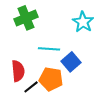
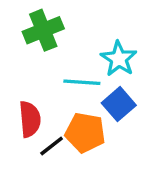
cyan star: (83, 22) -> (119, 59), moved

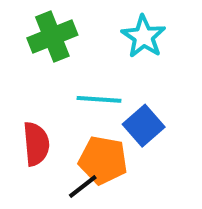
cyan star: (119, 59) -> (144, 36), moved
black line: (52, 146) -> (83, 186), moved

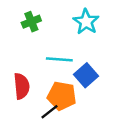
green cross: (52, 36) -> (31, 22), size x0.7

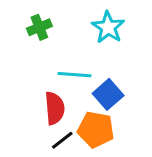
red semicircle: (22, 86) -> (55, 108), moved
orange pentagon: (62, 96) -> (96, 130), moved

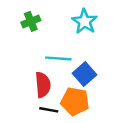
black line: (62, 140) -> (49, 110), turned 48

